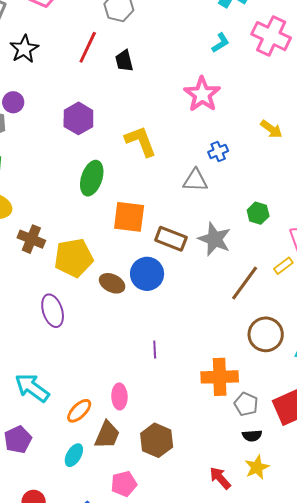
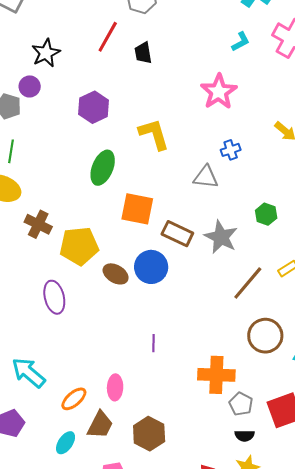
black star: (24, 49) -> (46, 53), moved

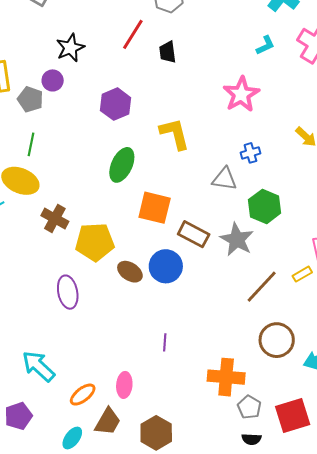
green hexagon: (266, 214) -> (265, 206), moved, size x1.5

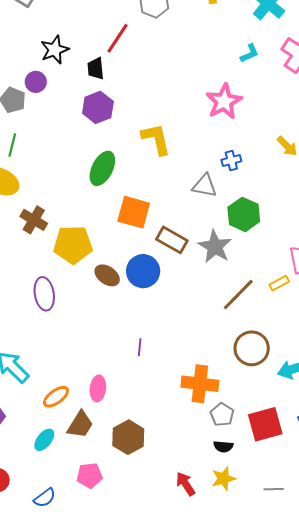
black trapezoid: (168, 52) -> (96, 68), moved

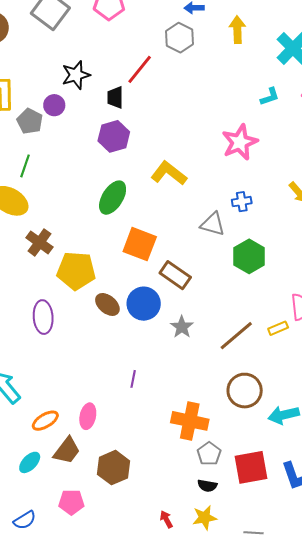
yellow L-shape: (156, 139) -> (169, 173), turned -45
gray star: (215, 247) -> (182, 327), moved, size x0.7
red arrow: (186, 484) -> (166, 519), size x0.7

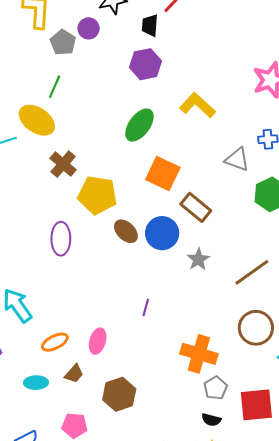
brown trapezoid: (67, 451) -> (74, 374), size x0.7
cyan ellipse: (30, 462) -> (36, 383), turned 40

